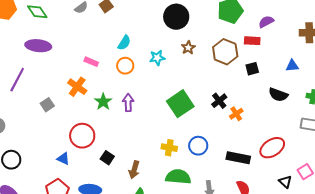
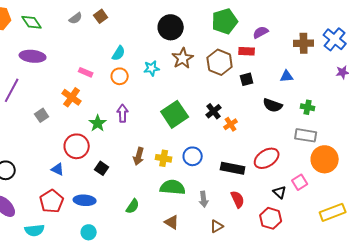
brown star: (188, 48) -> (183, 58), size x1.5
green star: (103, 102) -> (98, 123), moved
brown arrow: (134, 170) -> (139, 156), moved

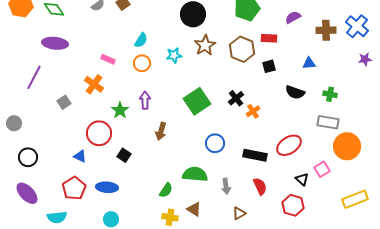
purple semicircle: (261, 32) -> (293, 17), moved
brown arrow: (139, 156) -> (161, 131), moved
yellow cross: (164, 158) -> (170, 217), moved
green semicircle: (133, 206) -> (166, 190), moved

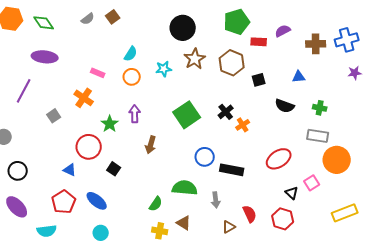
blue cross: (357, 26) -> (347, 40), turned 35
red rectangle: (269, 38) -> (259, 42), moved
black rectangle: (255, 155) -> (232, 170), moved
red semicircle: (260, 186) -> (250, 214), moved
blue ellipse: (107, 187) -> (97, 201), turned 35

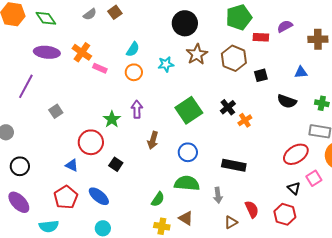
orange cross: (84, 98) -> (82, 52), moved
blue circle: (205, 157) -> (188, 152), moved
red ellipse: (279, 159) -> (296, 154), moved

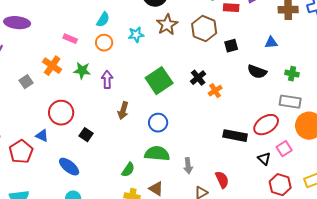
orange cross: (82, 52) -> (52, 66), moved
green star: (112, 119) -> (82, 71), moved, turned -30
black rectangle: (234, 165) -> (235, 136), moved
red pentagon: (66, 197) -> (21, 152), moved
red hexagon: (285, 214) -> (280, 185), moved

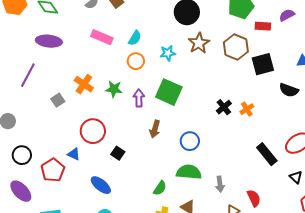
pink rectangle: (70, 39) -> (102, 37), moved, size x1.5
black square: (231, 46) -> (263, 64), size x1.6
black cross: (198, 78) -> (224, 107), moved
green square: (159, 81) -> (169, 92), moved, turned -32
black rectangle: (235, 136) -> (267, 154), turned 40

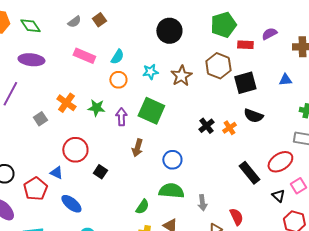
brown star: (199, 43) -> (181, 76), moved
black semicircle: (289, 90) -> (253, 116), moved
blue ellipse: (101, 185) -> (71, 204), moved

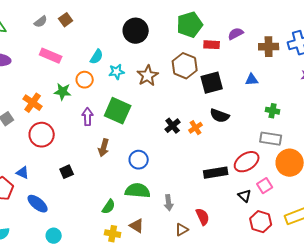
cyan semicircle: (117, 57) -> (97, 57), moved
green star: (96, 108) -> (63, 92), moved
red circle: (75, 150) -> (42, 135), moved
black square: (100, 172) -> (67, 172), turned 32
black rectangle: (249, 173) -> (216, 173), turned -60

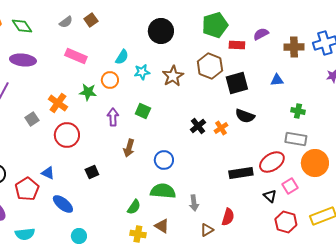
green square: (118, 111) -> (143, 111), size x0.6
red semicircle: (203, 217) -> (228, 217), turned 42

